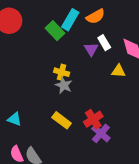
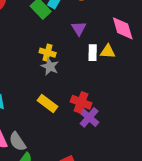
white rectangle: (104, 43) -> (93, 53), moved, turned 32
red cross: (93, 119) -> (81, 102), turned -36

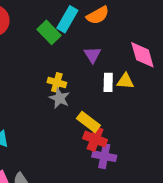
yellow rectangle: (48, 103) -> (88, 122), moved
purple cross: (89, 117) -> (104, 156), turned -30

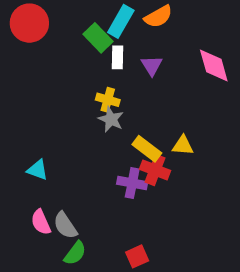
yellow triangle: (125, 81) -> (183, 145), moved
white rectangle: (108, 82) -> (118, 57), moved
purple cross: (104, 156) -> (132, 183), moved

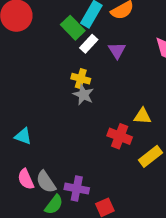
white rectangle: (118, 57) -> (89, 44), turned 42
yellow rectangle: (147, 149) -> (150, 156), moved, turned -75
purple cross: (132, 183) -> (77, 189), moved

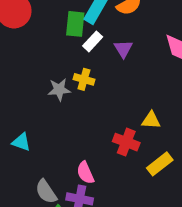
green rectangle: (73, 28) -> (75, 24), turned 50
gray star: (83, 95) -> (59, 90), moved, turned -30
pink semicircle: (26, 179) -> (85, 173), moved

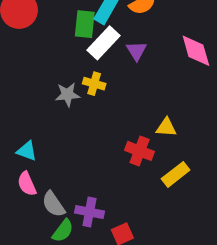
white rectangle: (93, 41) -> (104, 43), size x1.5
pink semicircle: (85, 173) -> (27, 184), moved

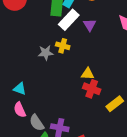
yellow triangle: (166, 127) -> (88, 74), moved

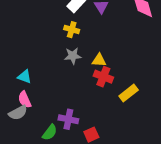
gray star: (46, 53) -> (73, 56), moved
gray semicircle: (37, 123) -> (18, 113), moved, turned -84

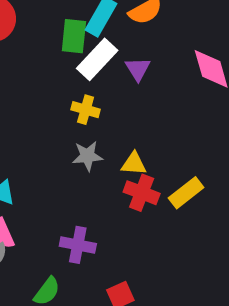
yellow rectangle: (129, 93) -> (186, 193), moved
purple cross: (68, 119) -> (78, 245), moved

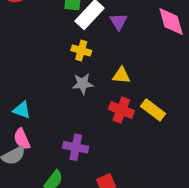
yellow triangle: (134, 164) -> (121, 75), moved
yellow rectangle: (186, 193) -> (153, 110), turned 75

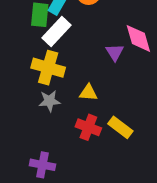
purple triangle: (119, 22) -> (115, 52), moved
yellow cross: (81, 51) -> (48, 68), size x1.6

